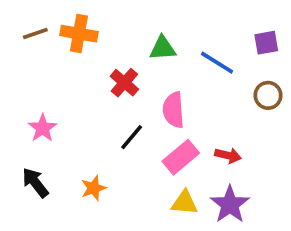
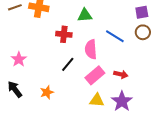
blue line: (217, 63) -> (115, 36), moved
red cross: (124, 83) -> (64, 34), turned -35
brown circle: (268, 95) -> (143, 32), moved

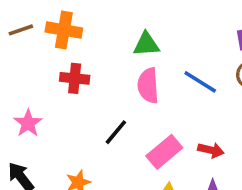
red cross: (64, 34) -> (75, 78), moved
pink semicircle: (91, 49) -> (148, 86), moved

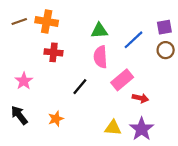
blue line: (200, 82) -> (134, 40), moved, turned -75
pink rectangle: (164, 152) -> (122, 80), moved

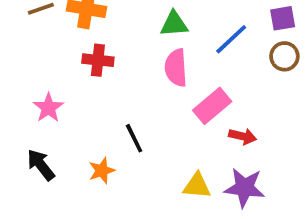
black line: (80, 87) -> (134, 138), moved, turned -66
purple star: (142, 129) -> (244, 188), turned -30

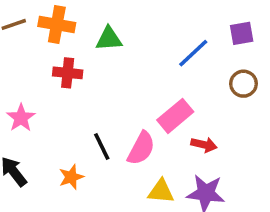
green triangle: (174, 24) -> (109, 39), moved
brown circle: (284, 56) -> (243, 84), moved
pink semicircle: (176, 68) -> (141, 148), moved, turned -148

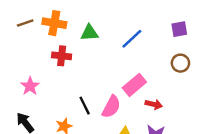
blue line: (193, 53) -> (132, 39), moved

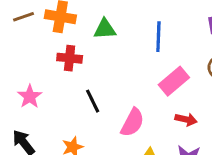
blue line: (132, 39) -> (158, 37), turned -45
pink rectangle: (134, 85) -> (174, 81), moved
black line: (85, 106) -> (93, 101), moved

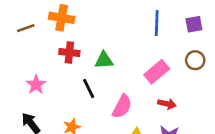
brown line: (24, 17) -> (26, 28), moved
green triangle: (105, 29) -> (104, 60), moved
blue line: (158, 37) -> (157, 23), moved

